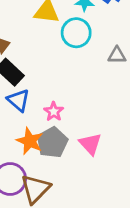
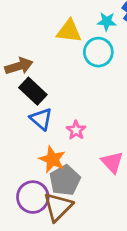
gray pentagon: (52, 142) -> (65, 180), moved

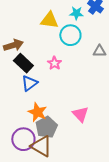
blue triangle: (41, 119) -> (29, 83), turned 42
pink star: (76, 130) -> (54, 63), moved
brown triangle: (58, 207) -> (41, 146), turned -45

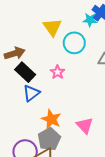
cyan star: (76, 13) -> (90, 20), moved
yellow triangle: (49, 20) -> (52, 27), turned 48
orange star: (37, 112) -> (51, 119), moved

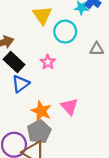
pink triangle: (85, 126) -> (70, 107), moved

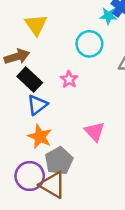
yellow triangle: (42, 15) -> (36, 25), moved
orange star: (41, 111) -> (40, 137), moved

